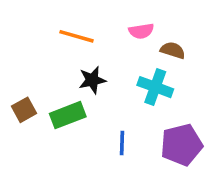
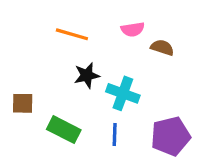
cyan cross: (155, 87) -> (123, 93), moved
brown square: (24, 110) -> (23, 103), turned 30
green rectangle: (68, 115) -> (64, 130), moved, turned 48

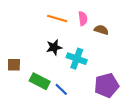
pink semicircle: (133, 29) -> (83, 19), turned -88
orange line: (72, 34) -> (57, 19), moved
blue line: (115, 135) -> (61, 89), moved, turned -48

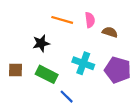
black star: (54, 47) -> (41, 43), moved
green rectangle: (40, 81) -> (47, 74), moved
purple pentagon: (106, 85) -> (118, 70), moved, turned 30

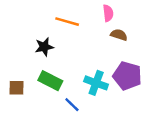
pink semicircle: (90, 20) -> (108, 13), moved
cyan cross: (83, 63) -> (96, 83), moved
brown square: (16, 70) -> (17, 88), moved

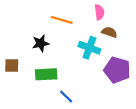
green rectangle: (50, 81) -> (46, 74), turned -30
cyan cross: (96, 83) -> (89, 48), moved
brown square: (17, 88) -> (12, 65), moved

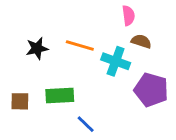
orange line: (62, 20) -> (80, 46), moved
black star: (41, 43) -> (37, 48), moved
brown square: (12, 65) -> (20, 101), moved

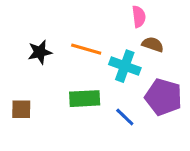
green rectangle: (60, 96) -> (85, 99), moved
blue line: (86, 124) -> (125, 117), moved

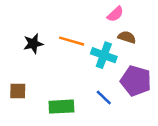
pink semicircle: (139, 17) -> (115, 14), turned 54
green rectangle: (85, 99) -> (61, 107), moved

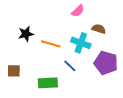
pink semicircle: (115, 14) -> (78, 11), moved
orange line: (72, 41) -> (51, 44), moved
blue line: (104, 98) -> (70, 66), moved

